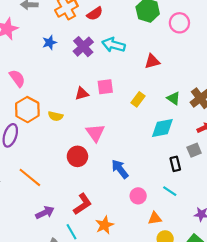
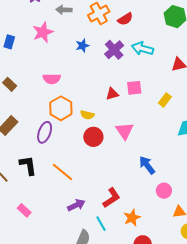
pink semicircle: (17, 78) -> (52, 79), turned 126
red circle: (77, 156) -> (93, 137), moved

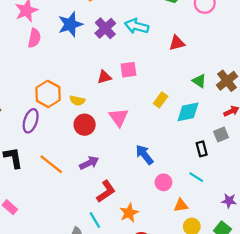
blue star: (82, 46) -> (70, 24), size x1.6
pink semicircle: (52, 79) -> (34, 38), moved, turned -78
yellow rectangle: (165, 100) -> (161, 100), moved
purple arrow: (76, 205) -> (89, 163), moved

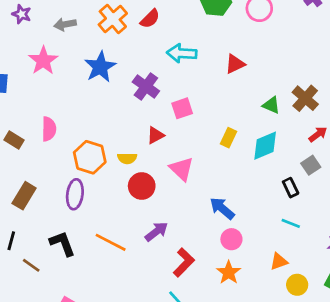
purple cross: (105, 28) -> (146, 87), moved
pink semicircle: (34, 38) -> (49, 129), moved
red triangle: (104, 77) -> (155, 135), moved
pink circle: (163, 182) -> (231, 239), moved
orange star: (129, 213) -> (229, 272), moved

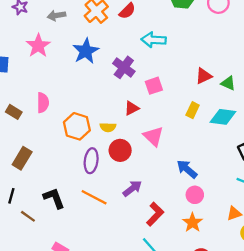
red triangle: (235, 64) -> (204, 76), moved
cyan diamond: (265, 146) -> (223, 117), turned 30
purple ellipse: (75, 194) -> (91, 161), moved

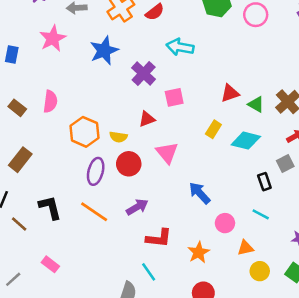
pink circle: (195, 195) -> (225, 223), moved
red L-shape: (155, 214) -> (159, 238), turned 45

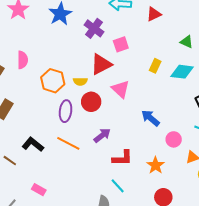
red triangle: (230, 93) -> (154, 14), moved
red triangle: (147, 119) -> (101, 64), size x1.6
black L-shape: (50, 208) -> (33, 144), turned -30

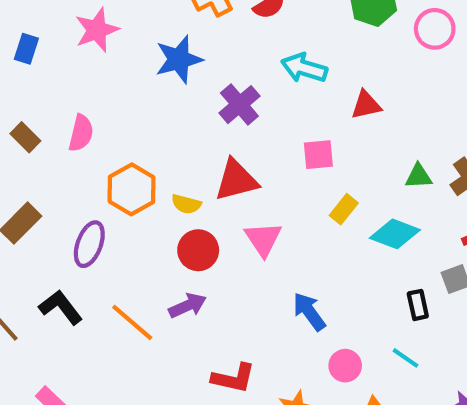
green triangle: (187, 42) -> (418, 176), turned -40
pink square: (121, 44) -> (318, 155), moved
purple ellipse: (66, 111) -> (89, 244), moved
purple arrow: (102, 135) -> (188, 306), moved

